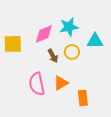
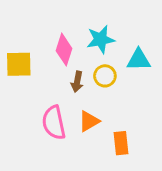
pink diamond: (44, 34) -> (64, 50), turned -50
brown arrow: (53, 56) -> (77, 82), turned 40

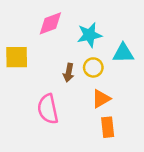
pink diamond: (64, 50) -> (50, 23), moved, turned 52
orange triangle: (89, 121) -> (101, 99), moved

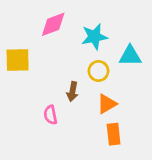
brown arrow: (69, 73) -> (72, 92), moved
pink semicircle: (48, 109) -> (50, 115), size x0.6

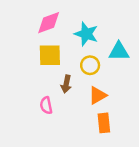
cyan star: (94, 37) -> (86, 34), turned 30
yellow square: (18, 60) -> (50, 55), moved

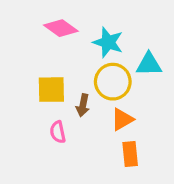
pink diamond: (49, 23) -> (61, 28), turned 56
yellow square: (50, 55) -> (51, 90), moved
yellow circle: (90, 65) -> (113, 82), size x1.5

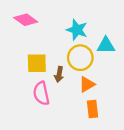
pink diamond: (61, 28) -> (26, 20), moved
pink semicircle: (58, 132) -> (41, 93), size x1.5

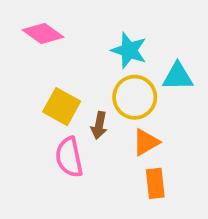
yellow square: (37, 63) -> (62, 107), turned 30

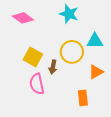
cyan star: (129, 50) -> (69, 14), moved
orange triangle: (146, 142) -> (96, 72), moved

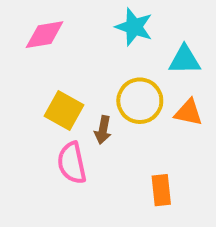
pink diamond: (23, 18) -> (45, 35), turned -45
cyan triangle: (95, 41) -> (185, 60), moved
orange triangle: (96, 72) -> (188, 112), moved, turned 42

